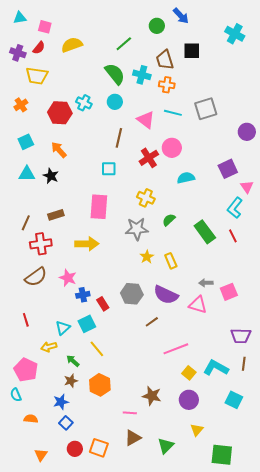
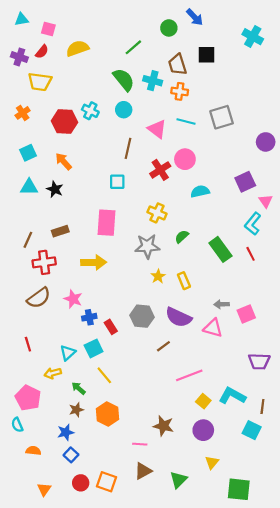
brown line: (244, 364) -> (262, 407), moved

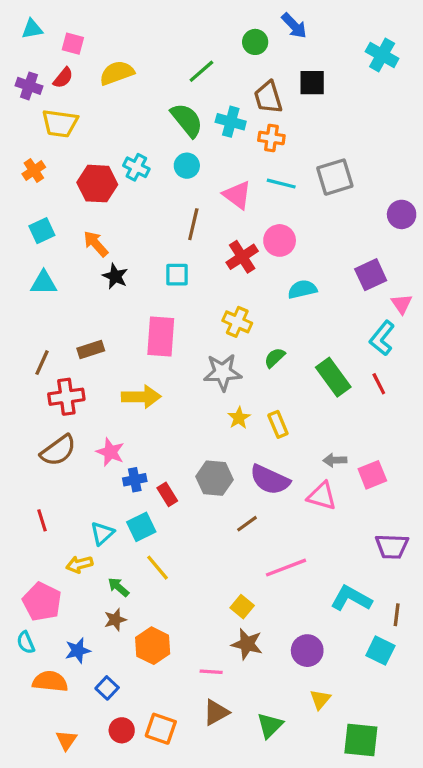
black star: (55, 189) -> (115, 276), moved
yellow square: (203, 401) -> (242, 607), moved
orange hexagon: (108, 414) -> (153, 646), moved
blue star: (66, 432) -> (78, 651), moved
orange semicircle: (33, 451) -> (50, 681), size x1.5

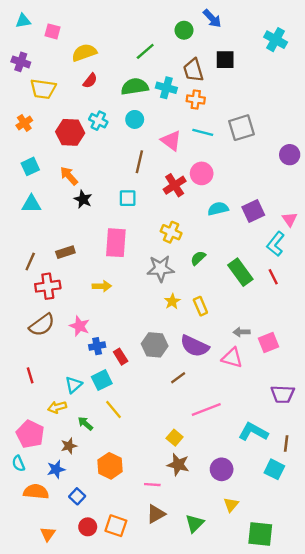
red semicircle: (63, 78) -> (90, 81), moved
green semicircle: (187, 120) -> (135, 87), turned -60
purple square: (371, 275) -> (253, 211), moved
yellow arrow: (141, 397) -> (102, 286), size x0.7
brown star: (115, 620) -> (69, 446), moved

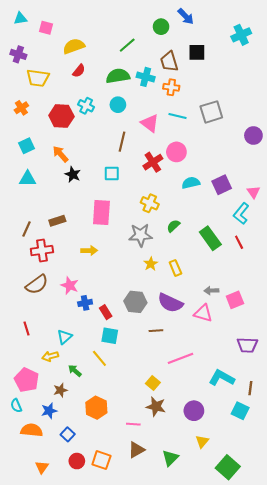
cyan cross: (276, 40) -> (241, 35), turned 36
brown line: (178, 378) -> (156, 331), turned 32
cyan square: (102, 380) -> (110, 336), moved, turned 36
green square: (260, 534) -> (228, 467), turned 35

